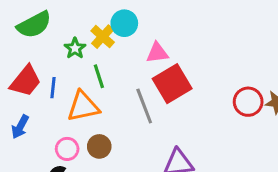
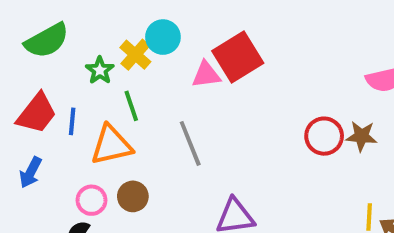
red square: (172, 84) -> (238, 57), moved

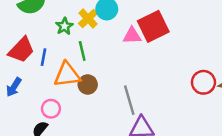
gray line: (190, 143) -> (129, 100), moved
brown circle: (133, 196) -> (88, 84), moved

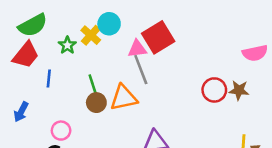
red trapezoid: (21, 50) -> (26, 55), moved
green line: (82, 51) -> (93, 84), moved
orange triangle: (67, 75) -> (124, 98), moved
gray line: (129, 100) -> (141, 70), moved

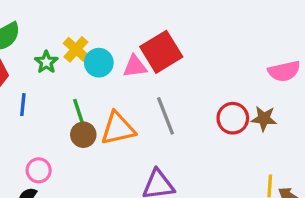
cyan circle: (109, 24) -> (99, 63), moved
gray line: (141, 70) -> (166, 116), moved

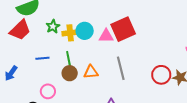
yellow cross: (76, 49) -> (70, 33), moved, turned 35
blue line: (23, 105) -> (42, 58), moved, turned 72
orange triangle: (118, 128) -> (91, 72), size x0.7
pink circle: (39, 170) -> (48, 91), moved

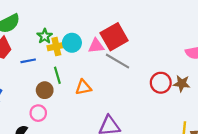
green star: (53, 26) -> (45, 36), moved
blue line: (42, 58) -> (28, 61), moved
gray line: (121, 68) -> (118, 61), moved, turned -40
brown circle: (70, 73) -> (45, 90), moved

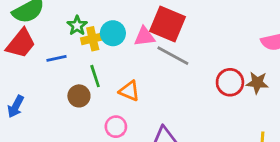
red square: (114, 37) -> (168, 24), turned -36
orange triangle: (83, 87) -> (129, 91), turned 35
pink circle: (38, 113) -> (116, 127), moved

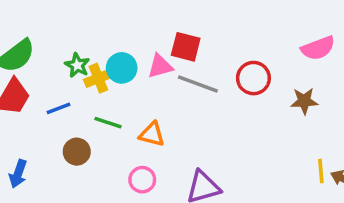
red square: (168, 24) -> (186, 47), size x0.7
green line: (95, 76) -> (108, 123), turned -45
red circle: (230, 82) -> (253, 78), moved
brown circle: (79, 96) -> (77, 152), moved

